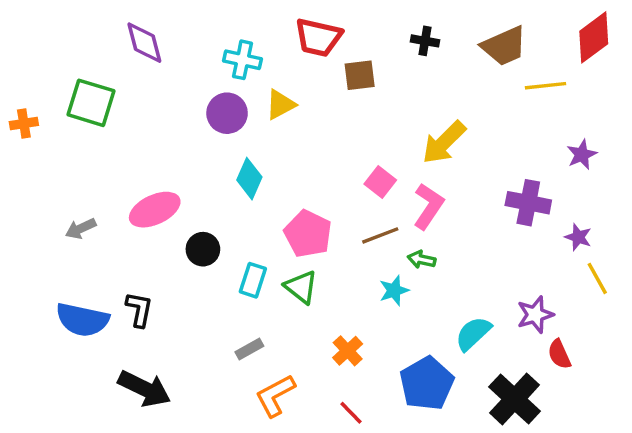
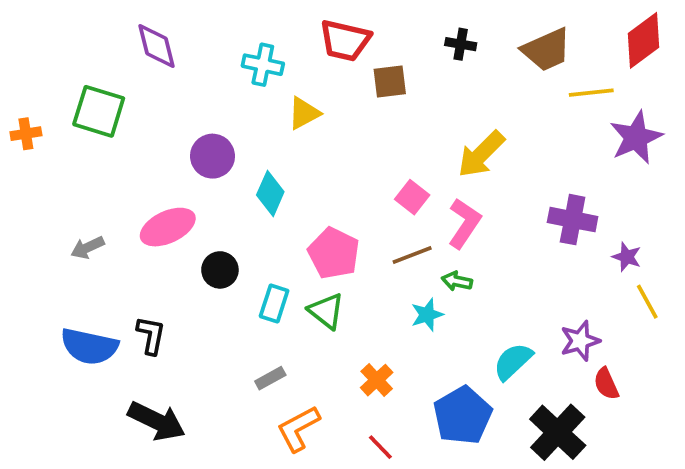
purple circle: (227, 113) -> (212, 156), moved
purple star: (582, 155) -> (636, 137), moved, size x1.6

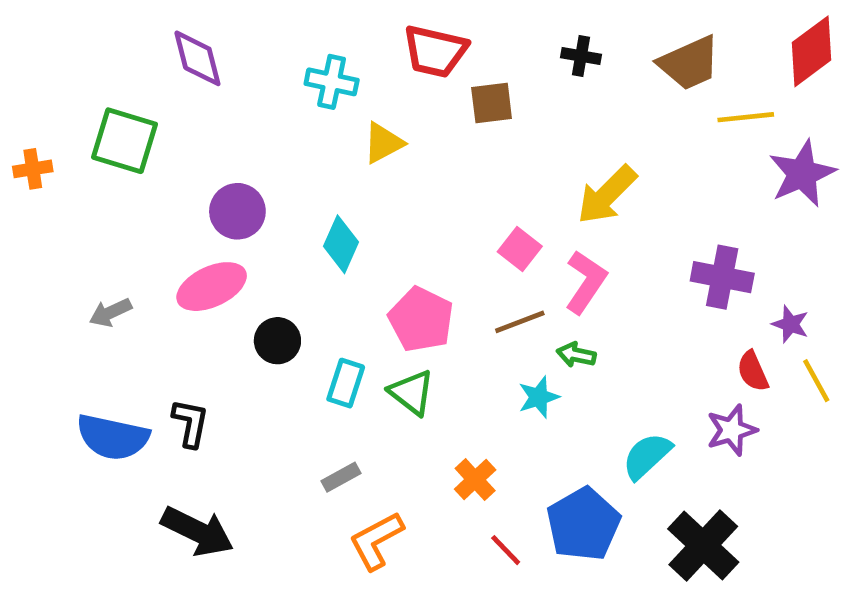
purple circle: (212, 156) -> (237, 211), moved
red semicircle: (606, 384) -> (753, 371), moved
red line: (380, 447) -> (506, 550), moved

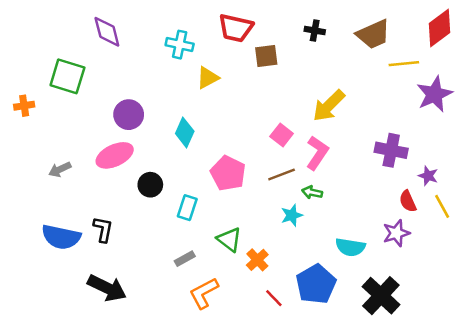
orange cross: (33, 169) -> (24, 106), moved
green triangle: (412, 392) -> (229, 240), moved
cyan semicircle: (647, 456) -> (350, 247), turned -128

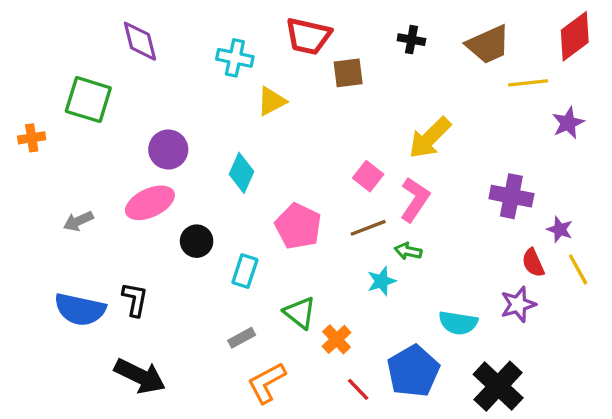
purple star: (434, 94) -> (568, 123), size x0.7

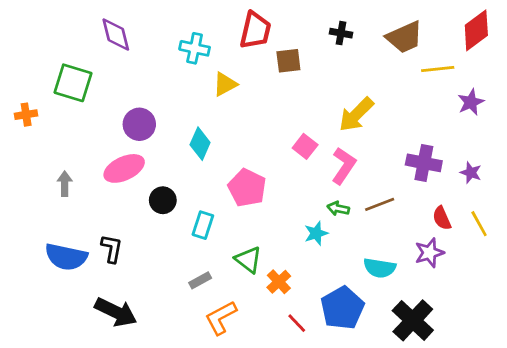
red trapezoid: (308, 36) -> (255, 30), turned -90
gray arrow: (78, 221) -> (65, 184), turned 115
brown line: (368, 228) -> (380, 204), moved
purple star: (560, 229) -> (471, 173), moved

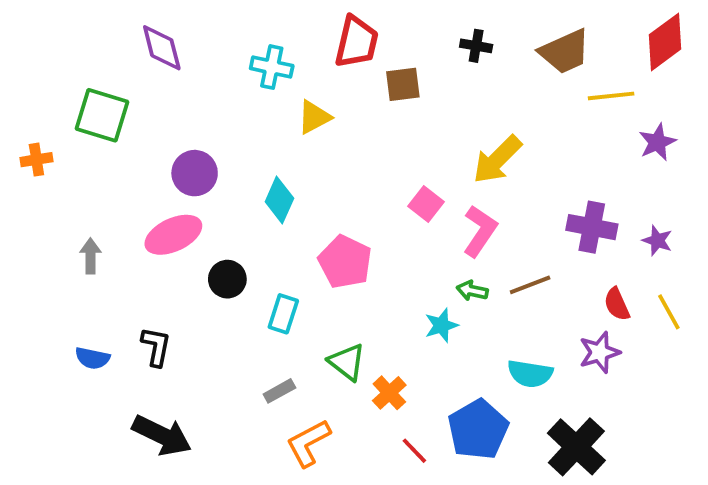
blue semicircle: (66, 257) -> (92, 358), size x0.6

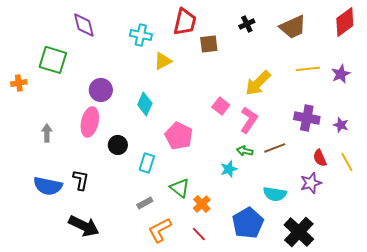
black cross: (476, 46) -> (247, 24), turned -35
yellow line: (611, 96) -> (308, 69), moved
pink ellipse: (173, 235) -> (90, 122), turned -52
blue semicircle: (92, 358) -> (48, 186), size x1.6
red line: (414, 451) -> (199, 234), moved

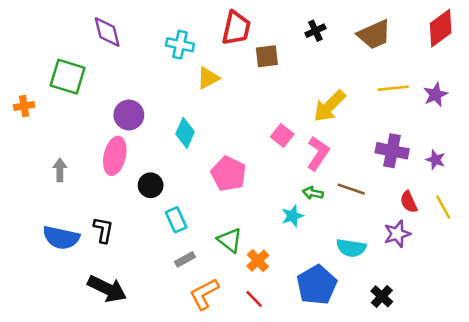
brown line: (275, 148) -> (351, 189), turned 40
cyan rectangle: (147, 163) -> (176, 220), moved, turned -42
black cross: (299, 232) -> (382, 296), size x0.6

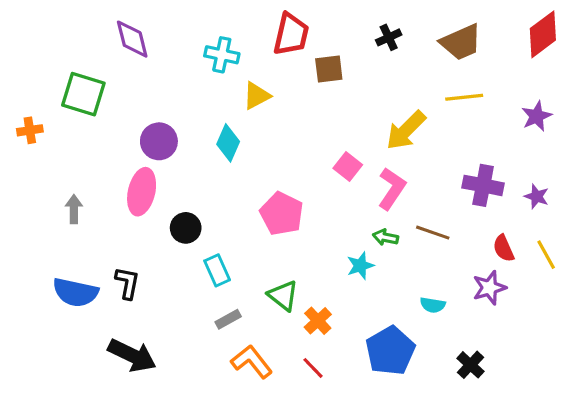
yellow line: (393, 88) -> (464, 97), moved
cyan diamond: (185, 133) -> (228, 143), moved
cyan semicircle: (351, 248) -> (433, 305), size x0.7
orange L-shape: (204, 294) -> (252, 362), turned 80

